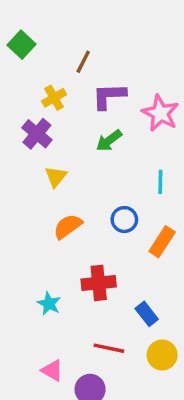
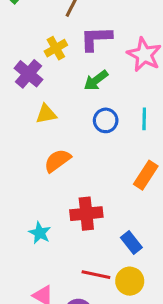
yellow cross: (54, 98) -> (56, 48), moved
yellow triangle: (56, 177) -> (46, 114), turned 40
blue circle: (124, 220) -> (106, 120), moved
yellow circle: (162, 355) -> (130, 281), moved

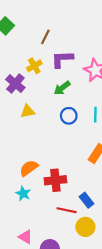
orange semicircle: (57, 161) -> (29, 168), moved
red line: (96, 275) -> (67, 210), moved

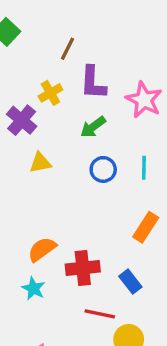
purple L-shape: (62, 59) -> (93, 83), turned -85
blue rectangle: (87, 200) -> (130, 282), moved

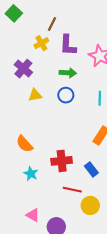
yellow cross: (50, 93) -> (41, 43), moved
green arrow: (93, 127) -> (68, 73), turned -140
blue circle: (103, 169) -> (66, 95), moved
orange semicircle: (42, 249) -> (24, 144), moved, turned -96

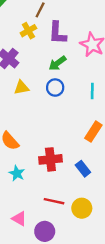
green arrow: (68, 73) -> (57, 63), turned 140
red line: (72, 190) -> (54, 201), moved

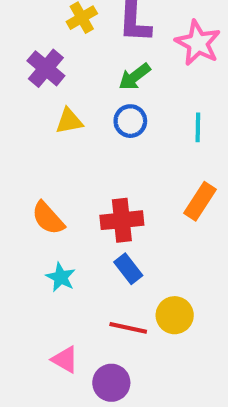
red cross: (50, 159) -> (122, 220), moved
blue rectangle: (83, 169) -> (128, 269), moved
yellow circle: (82, 208) -> (175, 315), moved

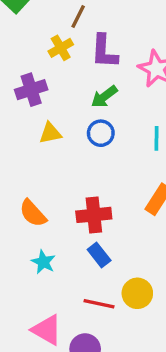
purple cross: (46, 68) -> (31, 90), turned 32
pink triangle: (65, 360) -> (47, 330), size x1.4

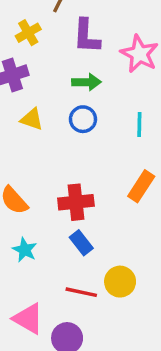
yellow cross: (61, 48) -> (28, 33), moved
green arrow: (104, 97) -> (86, 82), turned -144
yellow triangle: (50, 133) -> (32, 119), turned 30

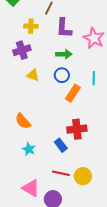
yellow cross: (28, 33) -> (31, 26), turned 32
orange rectangle: (141, 186) -> (73, 93), moved
red cross: (76, 202) -> (77, 129), moved
yellow circle: (120, 282) -> (83, 176), moved

